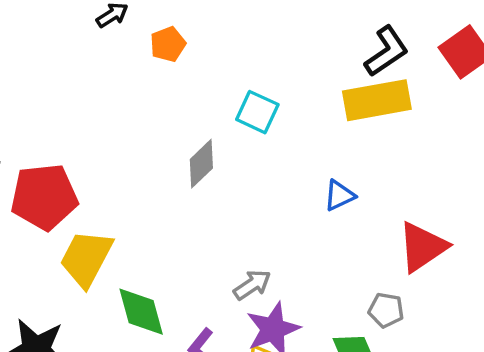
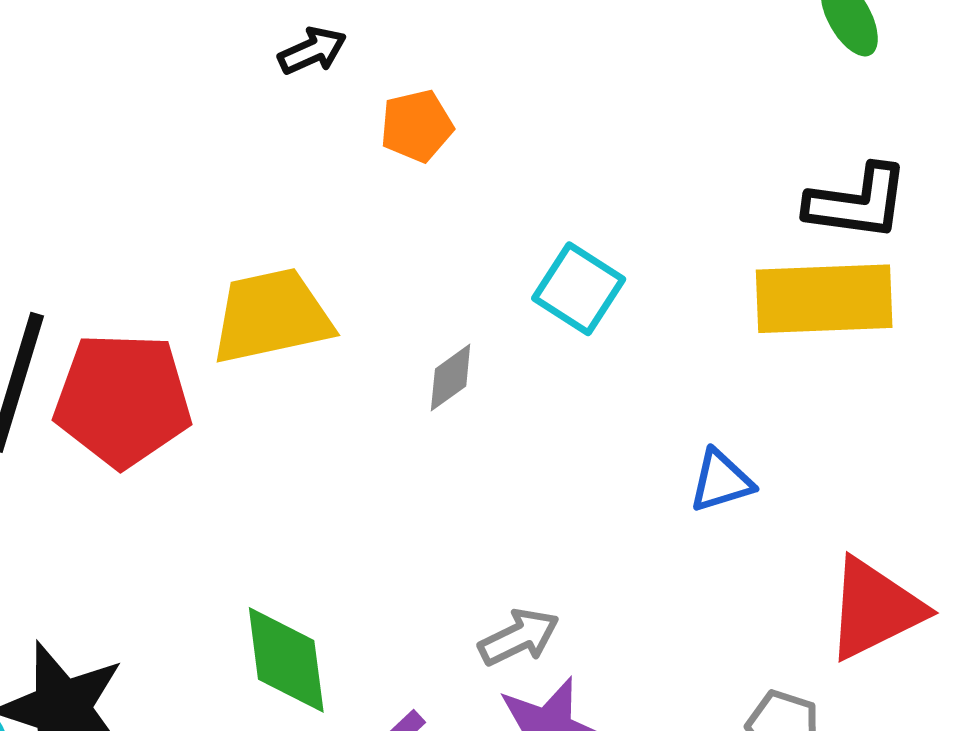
black L-shape: (386, 51) -> (857, 202), turned 34
gray diamond: (201, 164) -> (451, 377), size x0.7
yellow trapezoid: (86, 258) -> (272, 316), moved, turned 42

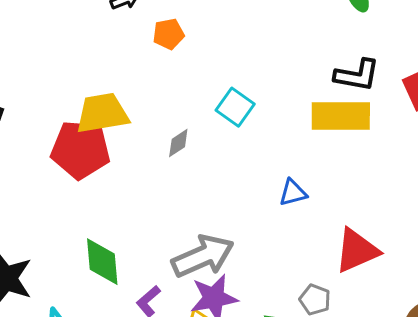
red pentagon: (123, 400) -> (81, 150), moved
gray arrow: (519, 637) -> (203, 256), size x1.8

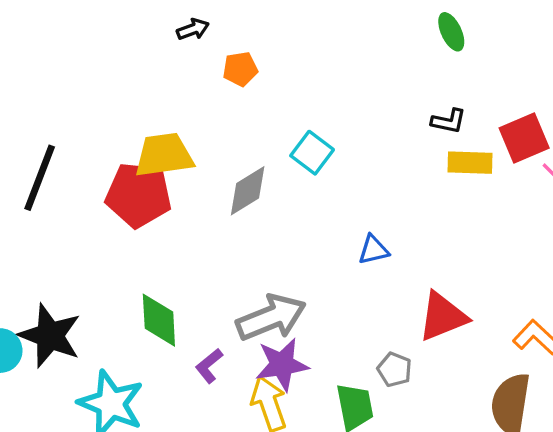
black L-shape: (357, 75) -> (449, 121), size x0.7
yellow rectangle: (341, 116) -> (470, 163), moved, size x0.7
gray diamond: (178, 143) -> (248, 191), size x1.6

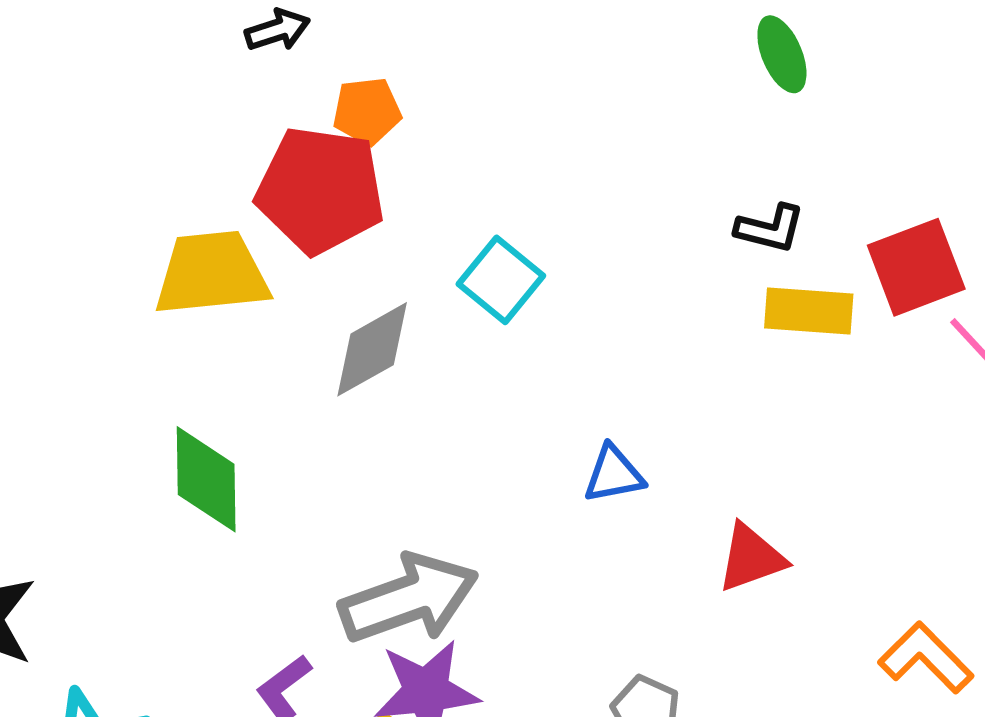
red pentagon: (139, 195) -> (320, 190), moved
red triangle: (443, 316) -> (751, 558), moved, size x0.7
green diamond: (159, 320) -> (206, 479), moved

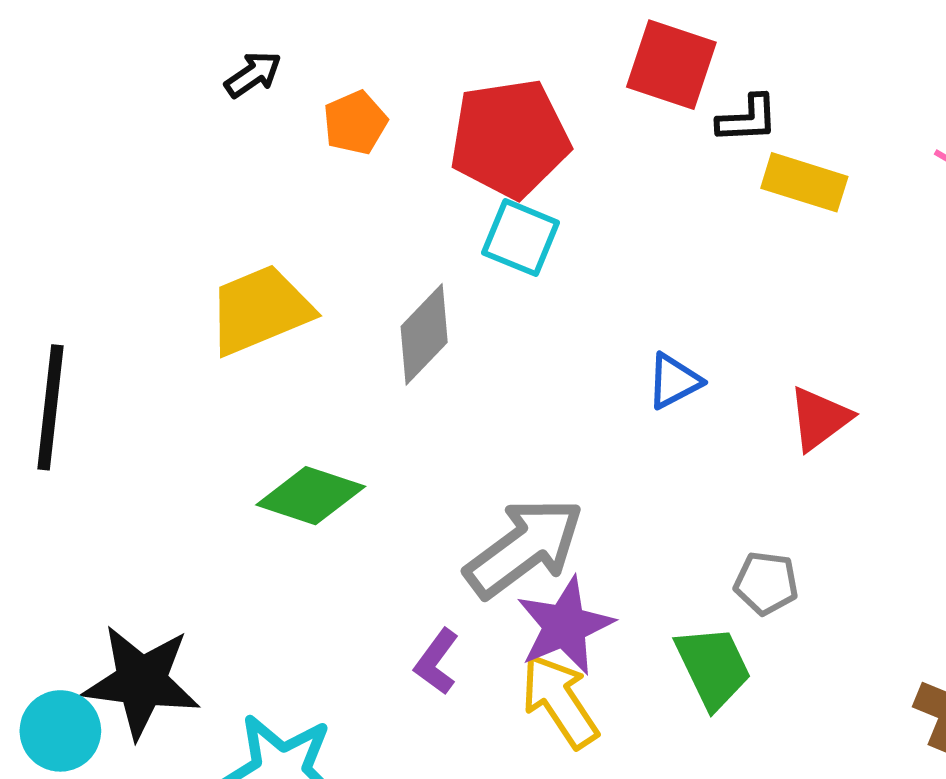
red pentagon: (320, 190) -> (510, 138), moved
red square: (916, 267) -> (671, 65), moved, turned -34
yellow rectangle: (809, 311) -> (804, 182), turned 30
green diamond: (206, 479) -> (311, 496), turned -54

